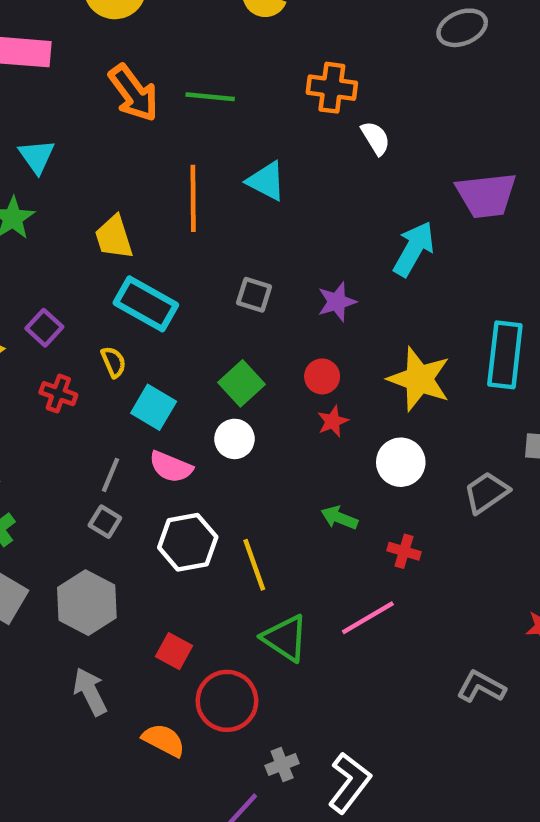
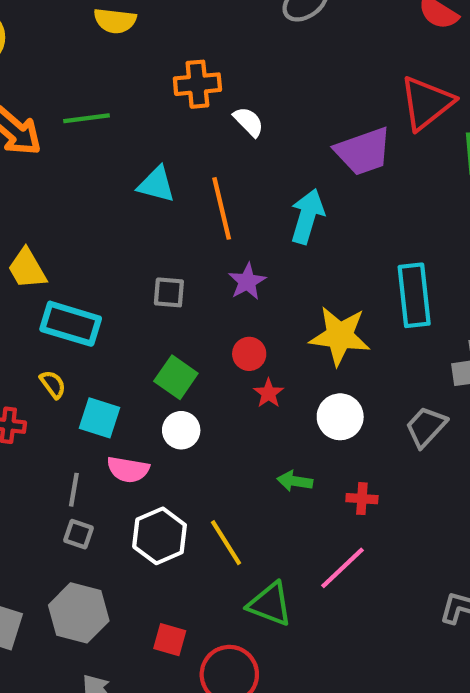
orange line: (193, 198) -> (222, 208), moved

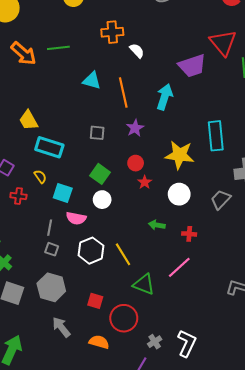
red triangle: (426, 103) -> (223, 43), turned -32

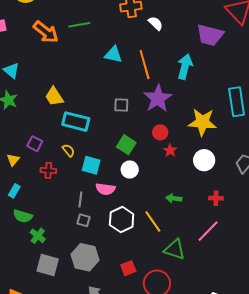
purple trapezoid: (192, 66) -> (210, 35), turned 36
purple star: (135, 128) -> (158, 98), size x1.6
green arrow: (157, 225) -> (174, 198), moved
red square: (95, 301) -> (128, 268), turned -35

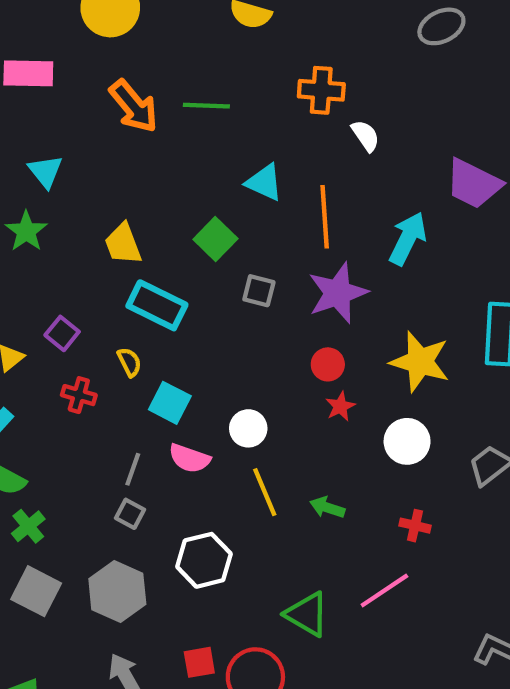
green square: (126, 145) -> (215, 239), moved
white hexagon: (122, 220) -> (204, 560), moved
yellow line: (153, 221) -> (265, 492), moved
red square: (128, 268) -> (199, 662), moved

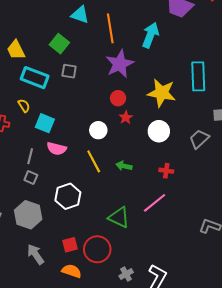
gray square: (259, 291) -> (69, 71), moved
white circle: (248, 428) -> (98, 130), moved

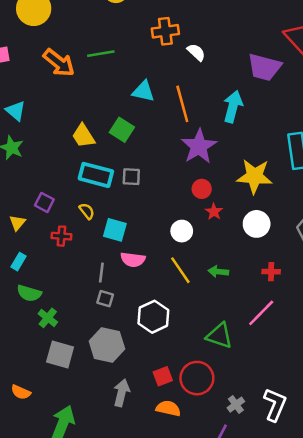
yellow trapezoid: (16, 50) -> (83, 136), moved
gray square: (69, 71) -> (131, 177), moved
gray arrow: (36, 254) -> (122, 393), turned 55

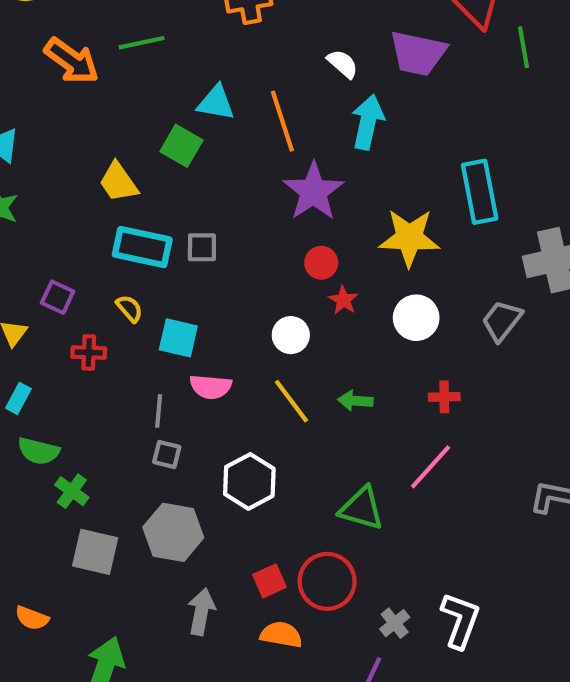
white semicircle: (196, 52) -> (343, 64), moved
green square: (122, 130) -> (181, 146), moved

